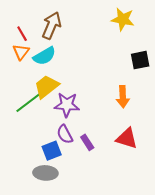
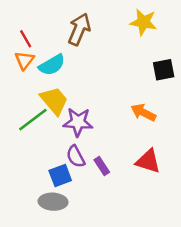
brown arrow: (52, 25) -> (79, 29), moved
yellow trapezoid: (46, 86) -> (54, 101), turned 88
orange arrow: (123, 97) -> (143, 113), turned 120

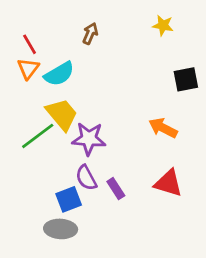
yellow star: (143, 22) -> (163, 25), size x0.7
brown arrow: (79, 29) -> (90, 34), size x0.6

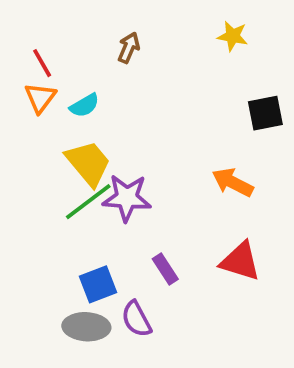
cyan semicircle: (59, 74) -> (84, 105), size x0.7
green line: (38, 136) -> (88, 202), moved
purple semicircle: (86, 178) -> (136, 319), moved

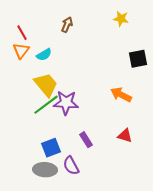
red triangle: (240, 261) -> (125, 136), size x0.7

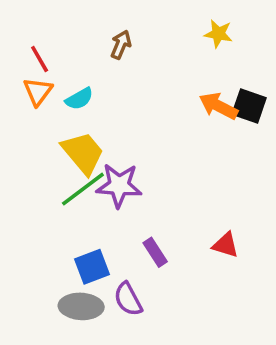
black square: (138, 59) -> (249, 106), turned 30
orange arrow: (121, 95) -> (218, 106), moved

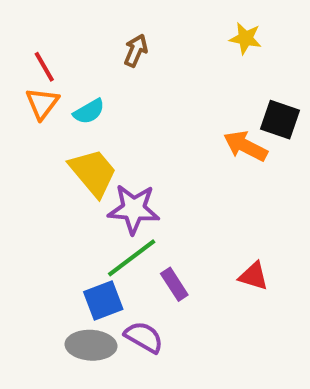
orange arrow: (218, 106) -> (245, 146), moved
green line: (83, 189) -> (132, 258), moved
purple semicircle: (128, 299) -> (144, 337), turned 148

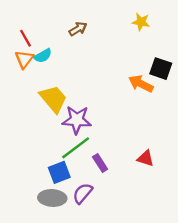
brown arrow: (136, 51) -> (78, 29), turned 36
cyan semicircle: (89, 112) -> (43, 56), moved
purple semicircle: (144, 337) -> (83, 193), turned -80

